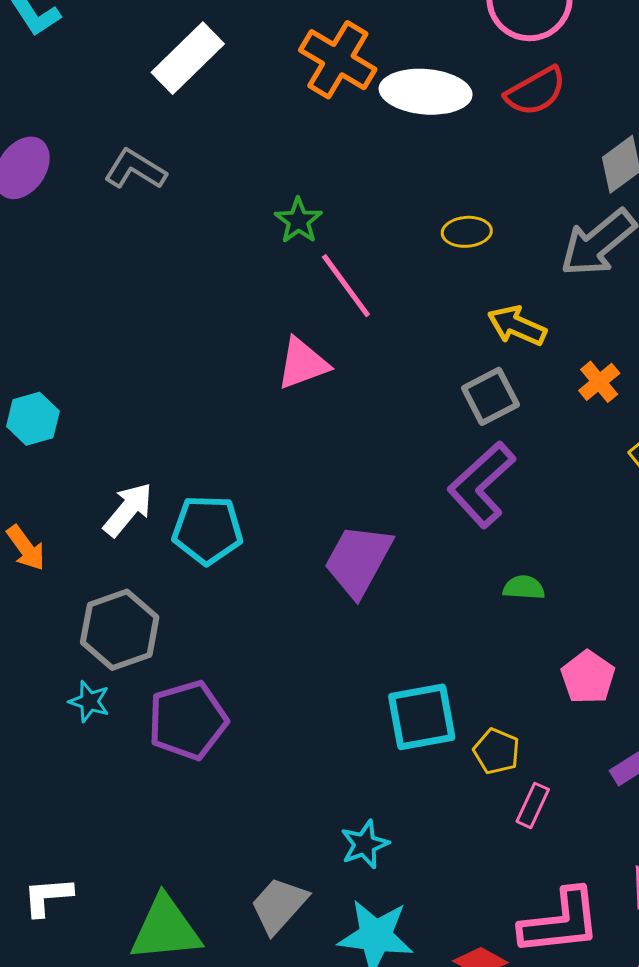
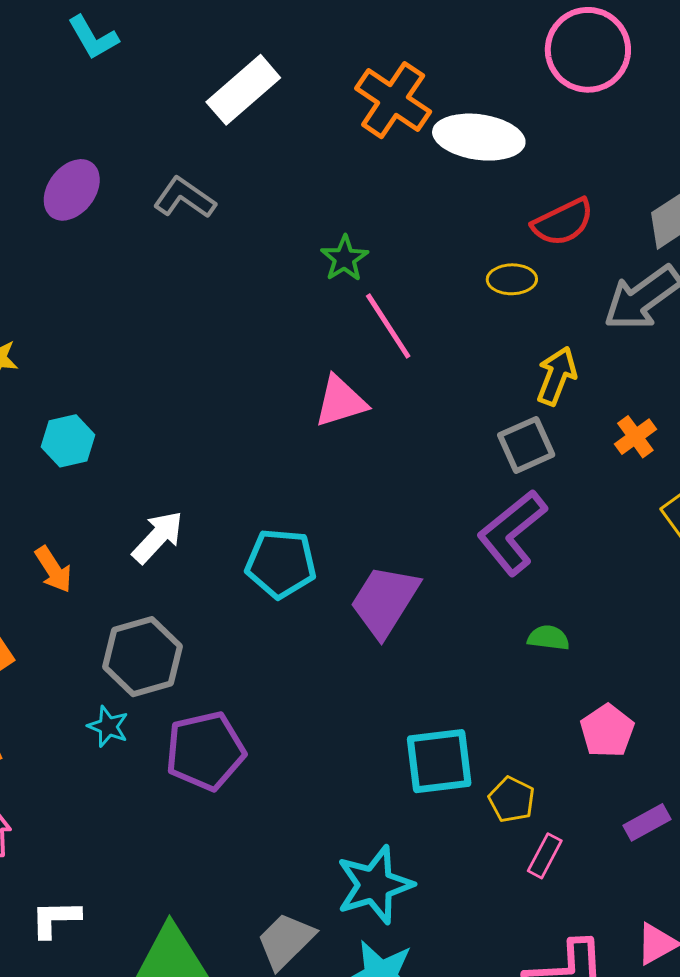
red semicircle: (536, 91) -> (563, 222), moved
yellow arrow: (517, 326) -> (557, 376), turned 84
cyan pentagon: (207, 530) -> (281, 563), moved
cyan star: (365, 844) -> (375, 885), size x1.6

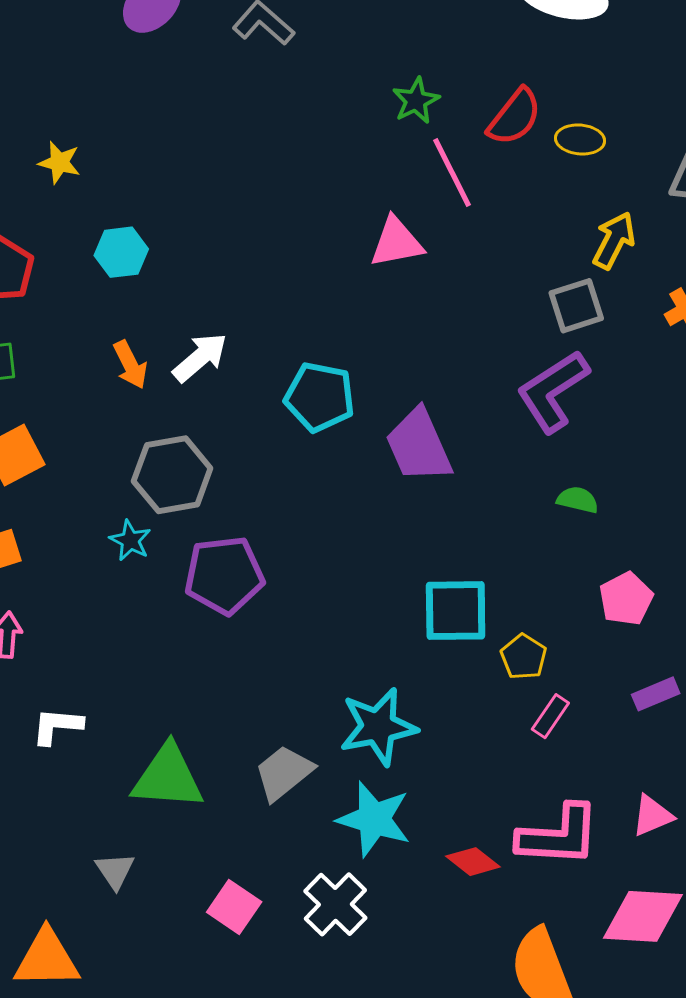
red semicircle: (563, 222) -> (515, 117), moved, turned -32
orange arrow: (53, 569) -> (130, 365), moved
purple trapezoid: (385, 601) -> (419, 446), turned -62

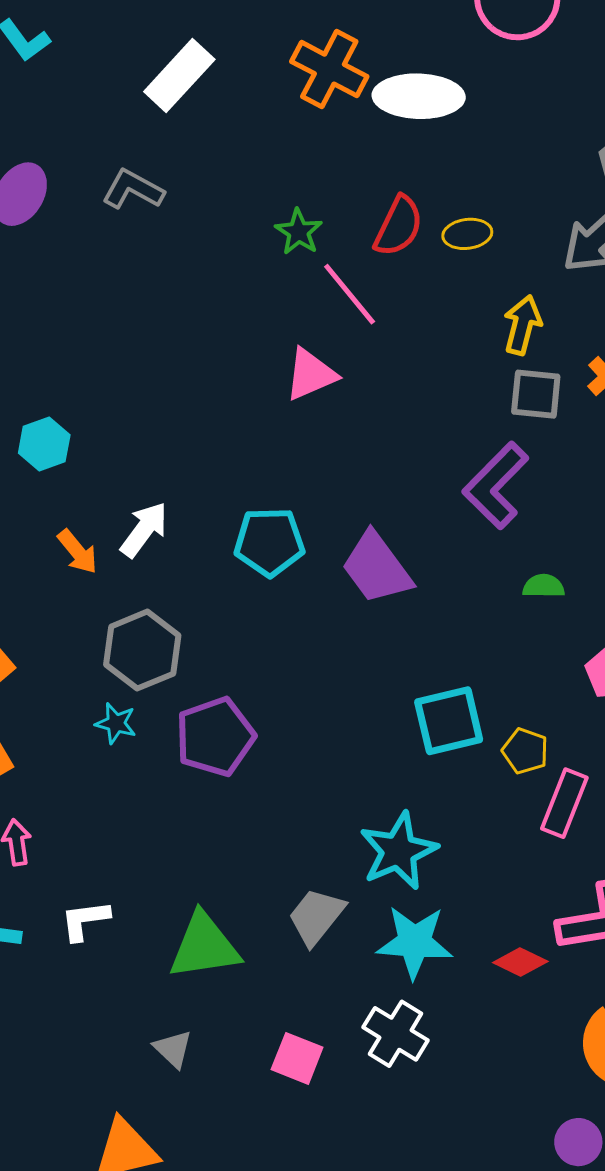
gray square: (576, 306) -> (536, 394), moved, turned 36
pink rectangle: (550, 716) -> (564, 803), size x1.5

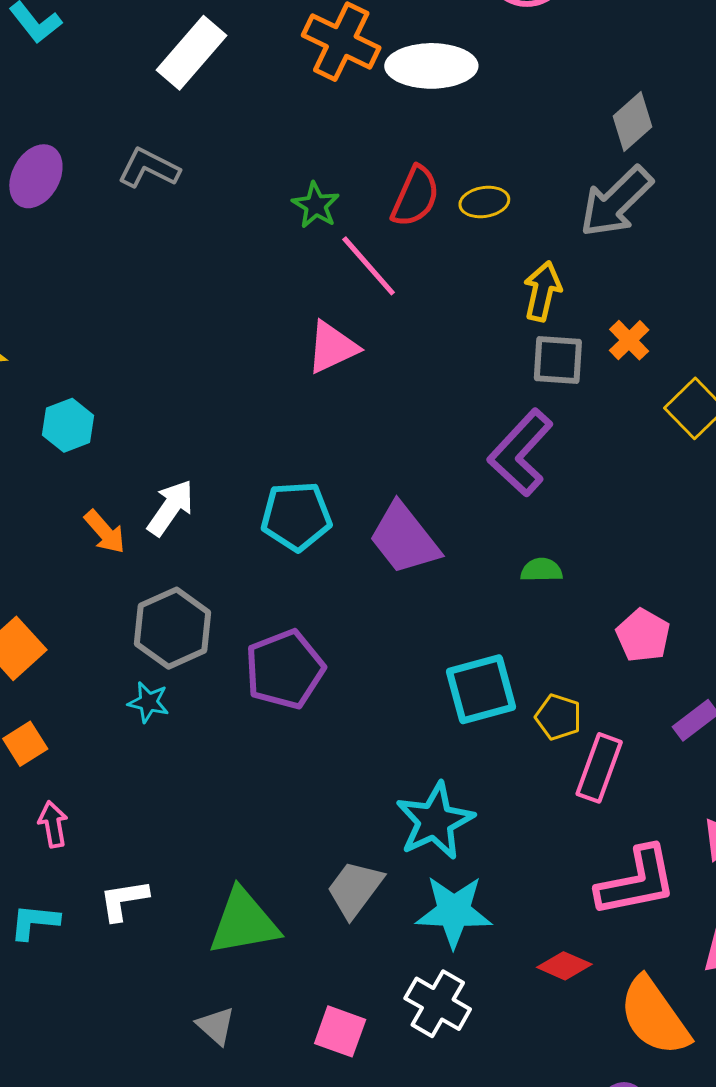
green semicircle: (544, 586) -> (541, 570), moved
purple pentagon: (215, 737) -> (285, 669), moved
red diamond: (520, 962) -> (564, 966), moved

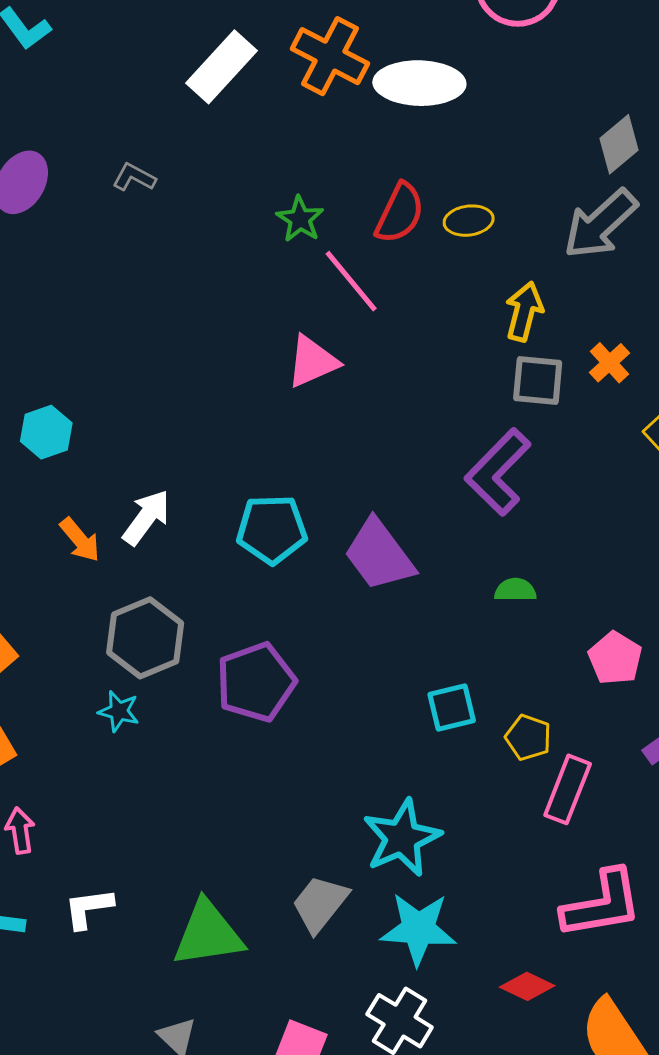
white rectangle: (192, 53) -> (222, 67), moved
gray L-shape: (149, 168) -> (134, 177), size x0.7
cyan square: (481, 689) -> (452, 708), size x0.7

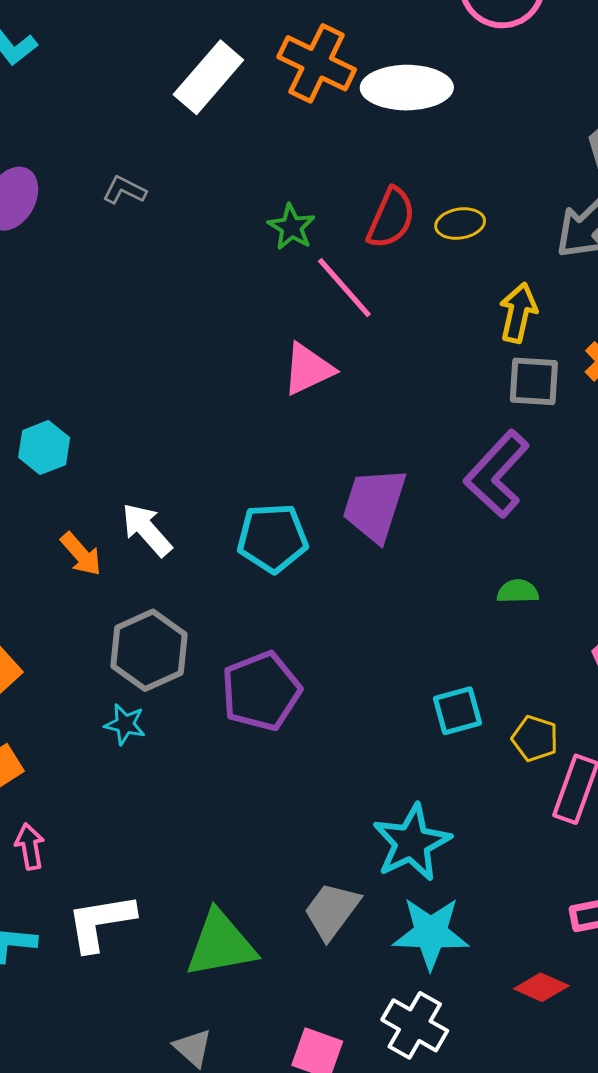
white arrow: (146, 517) -> (147, 530), turned -76
purple trapezoid: (379, 555) -> (374, 505), moved, turned 56
white L-shape: (89, 908) -> (101, 922), size x1.4

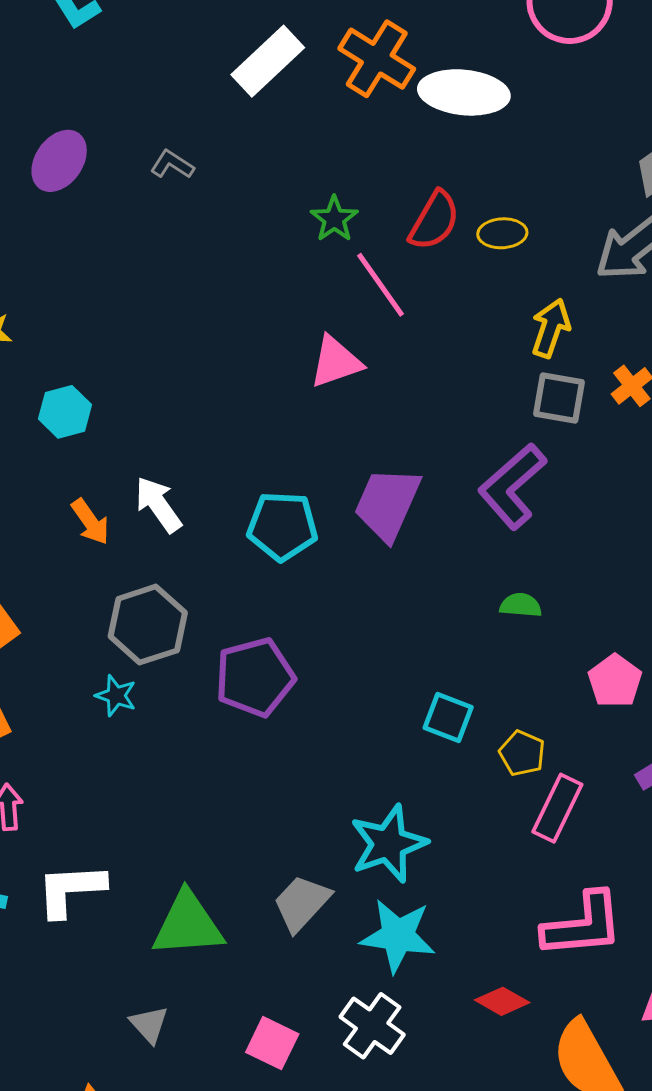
cyan square: (457, 711) -> (448, 717), turned 30

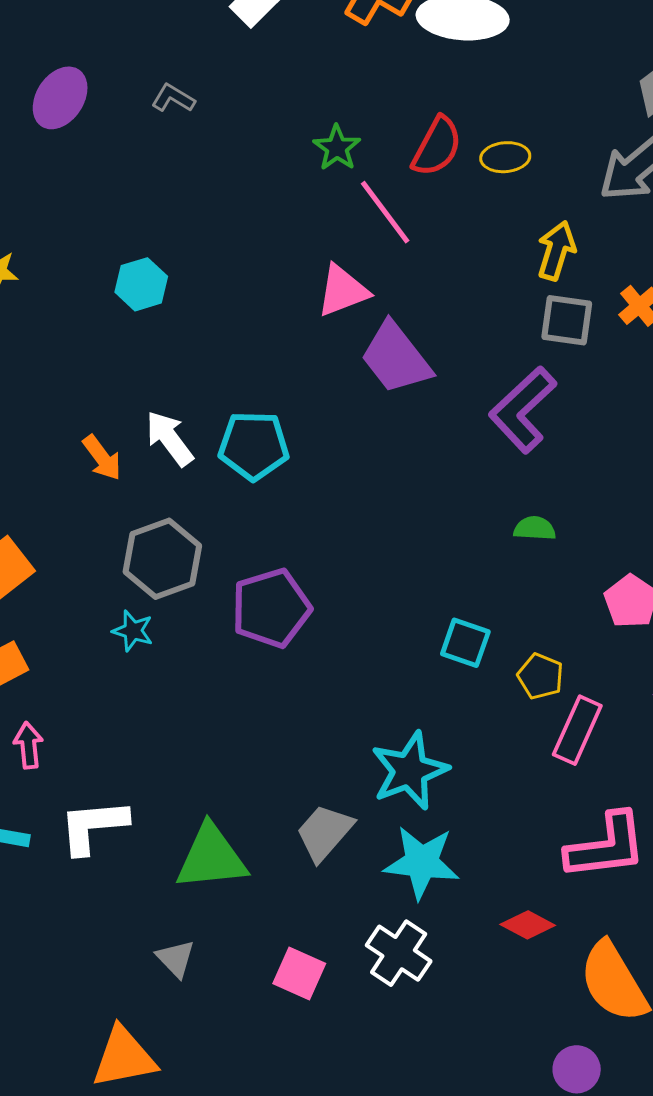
cyan hexagon: (65, 412) -> (141, 284), moved
purple trapezoid: (387, 504) -> (396, 358), moved, turned -60
cyan pentagon: (282, 526) -> (254, 446), moved

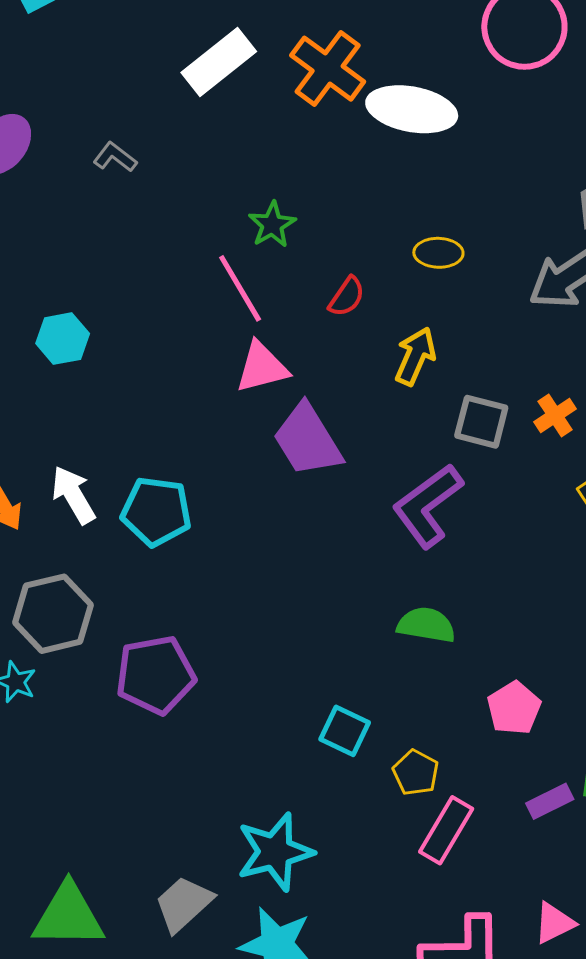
red semicircle: (437, 146) -> (347, 297), moved, size x0.7
pink line: (385, 212) -> (240, 288), moved
yellow arrow: (556, 251) -> (415, 356), moved
green semicircle: (535, 528) -> (426, 625), size x1.4

